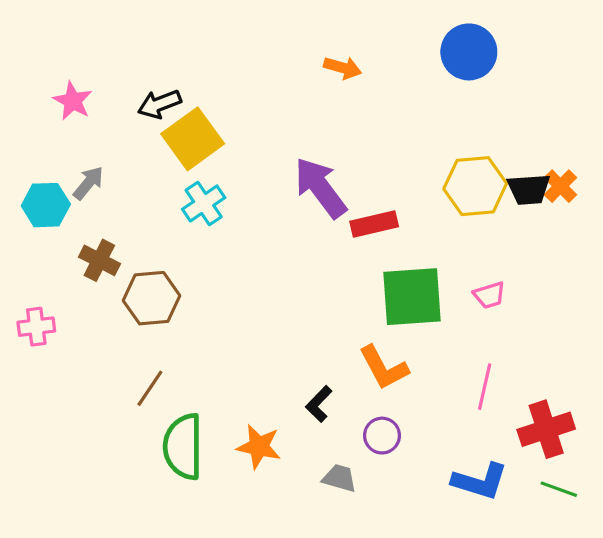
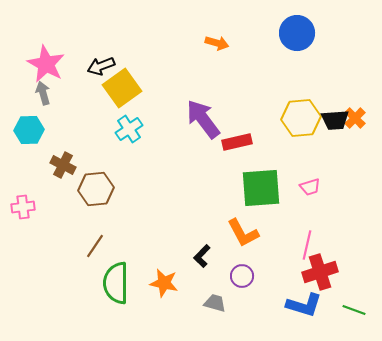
pink star: (73, 101) -> (46, 64), size x1.5
gray arrow: (88, 183) -> (43, 93), moved, turned -55
red cross: (546, 429) -> (320, 272), moved

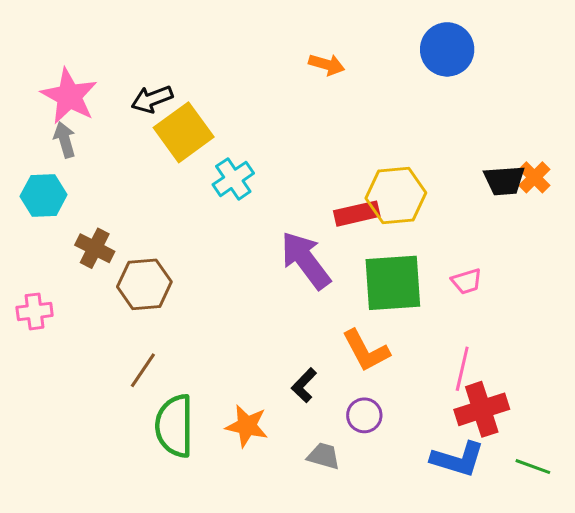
yellow hexagon: (301, 118) -> (396, 196), moved
purple arrow: (203, 119) -> (306, 260), moved
cyan cross: (129, 129) -> (233, 179), moved

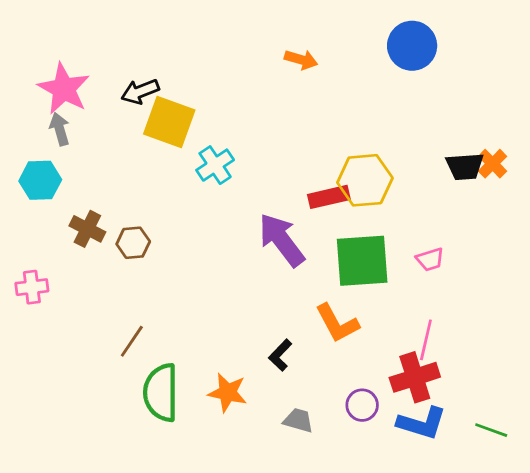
yellow square: (184, 132) -> (169, 122), turned -34
brown hexagon: (144, 284) -> (133, 243), moved, size x0.7
red cross: (482, 409) -> (415, 377), moved
purple circle: (364, 415) -> (362, 405), moved

